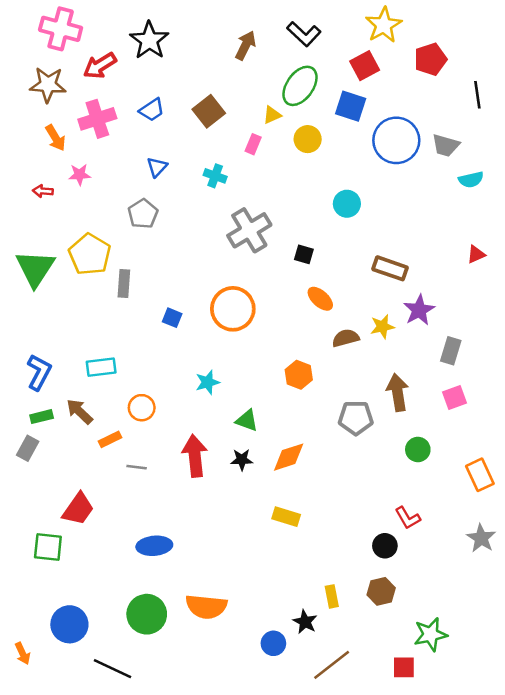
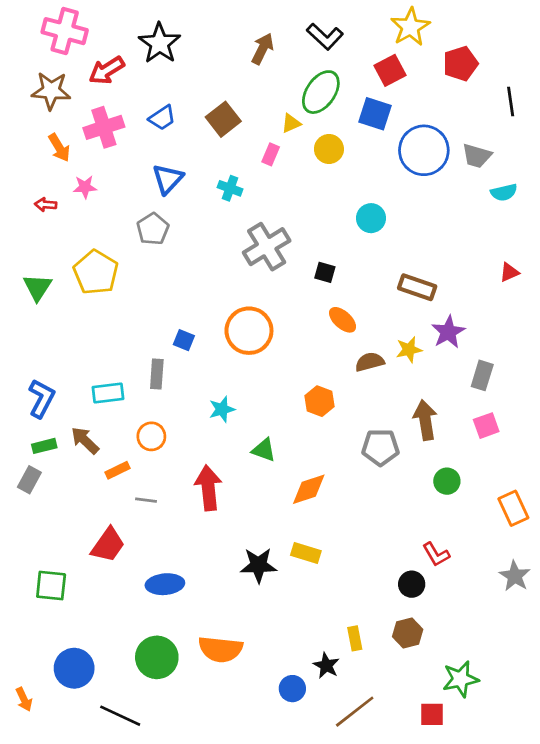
blue triangle: (157, 167) -> (168, 179), size x1.4
green triangle: (35, 268) -> (37, 287), size x0.7
gray rectangle: (124, 284) -> (157, 374), moved
black star: (242, 460) -> (258, 565), moved, size x1.5
red trapezoid: (78, 509) -> (108, 545), moved

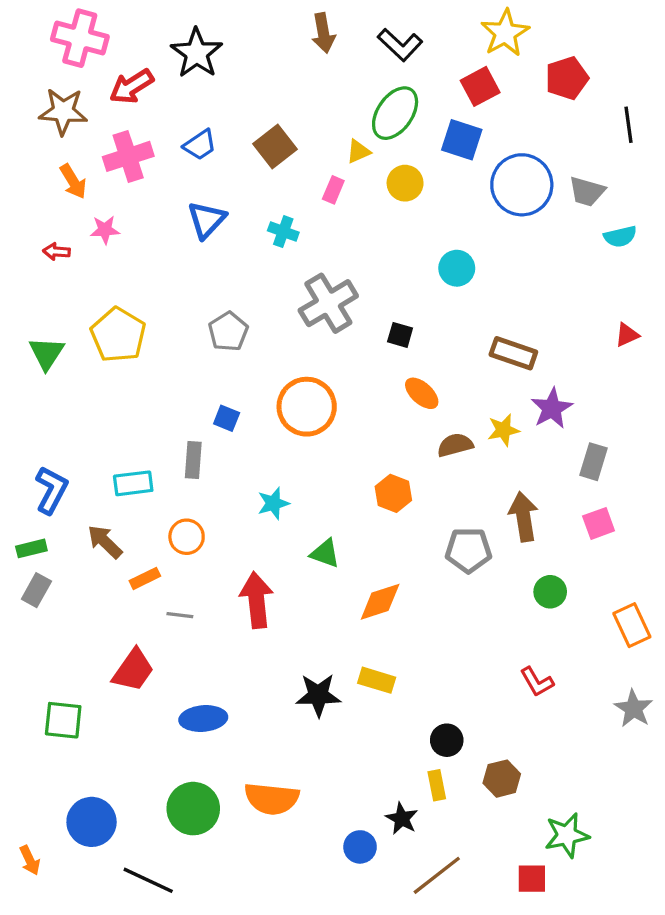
brown arrow: (263, 49) -> (323, 33), moved, turned 144
gray pentagon: (153, 229) -> (228, 332), moved
green rectangle: (44, 446) -> (31, 548), moved
black circle: (412, 584) -> (447, 740), moved

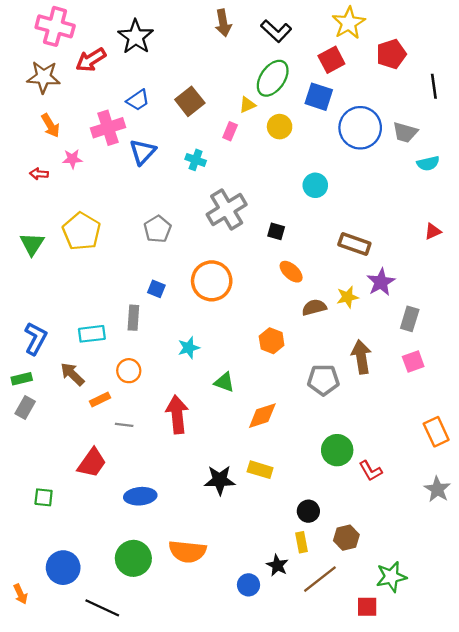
pink cross: (128, 156) -> (108, 128), moved
green circle: (550, 592) -> (337, 450), moved, size x1.4
green square: (63, 720) -> (44, 497), size x0.7
brown line: (437, 875) -> (320, 579), moved

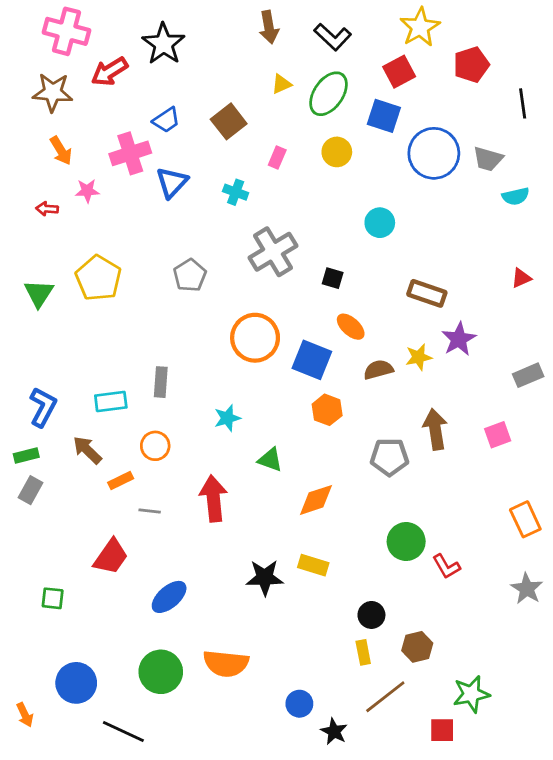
yellow triangle: (247, 105) -> (281, 84), moved
blue square: (156, 289) -> (312, 360), moved, size x1.8
gray rectangle: (410, 319) -> (528, 375), moved, turned 50
blue ellipse: (140, 496) -> (169, 597), turned -36
black star: (277, 565) -> (334, 731), moved

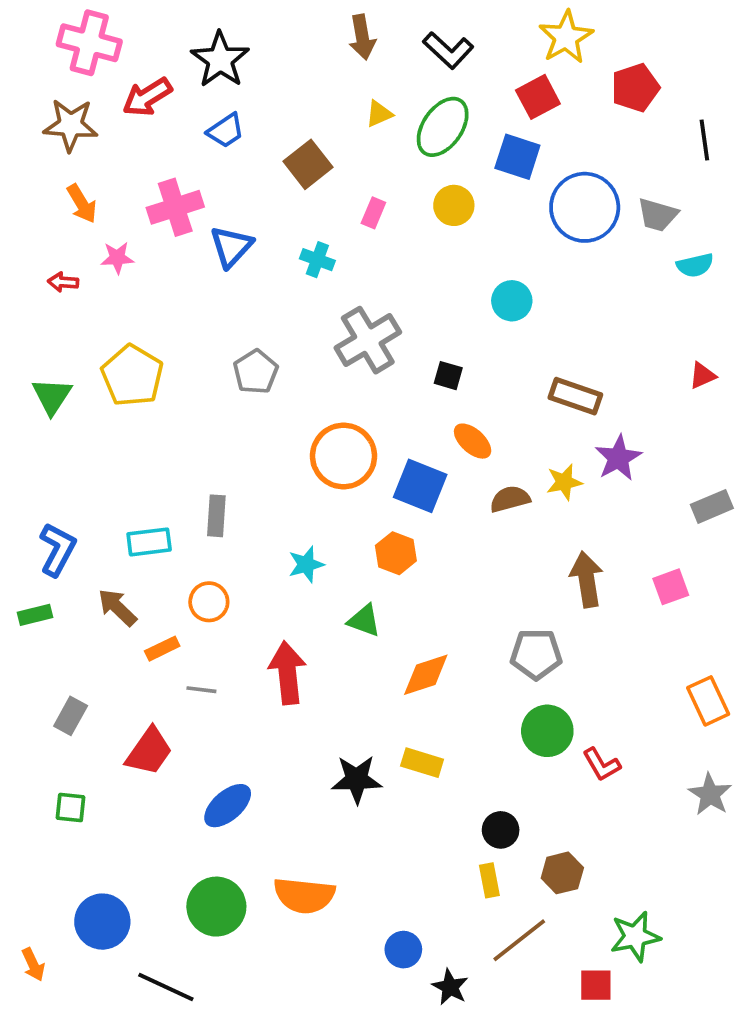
blue trapezoid: (166, 120) -> (226, 131), moved
orange hexagon: (327, 410) -> (396, 553), moved
gray pentagon: (389, 457) -> (536, 654), moved
gray rectangle: (30, 490) -> (71, 716), moved

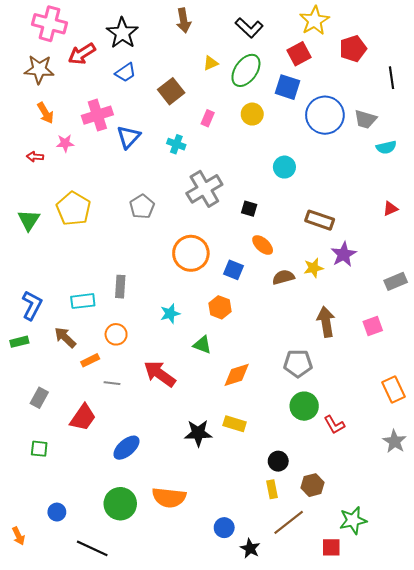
brown arrow: (362, 37) -> (184, 21), moved
blue square: (420, 486) -> (233, 270), size x0.7
red arrow: (287, 673) -> (160, 374), turned -48
blue circle: (102, 922) -> (57, 512), size x0.6

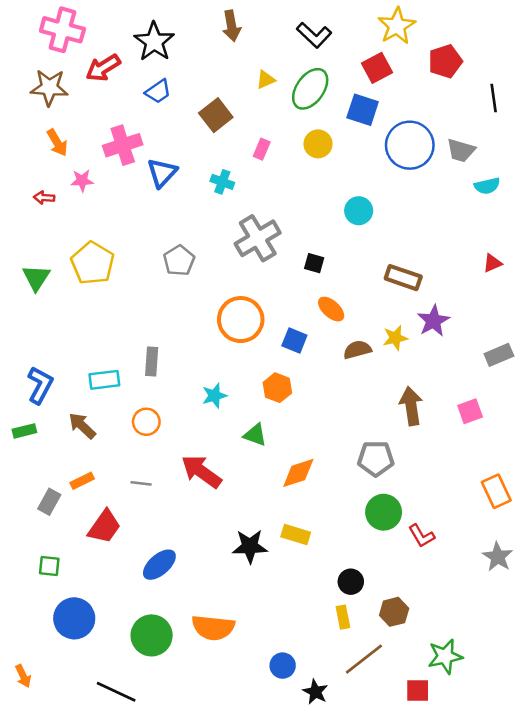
orange rectangle: (90, 360) -> (82, 481), moved
blue circle: (57, 512) -> (74, 618), moved, size x1.8

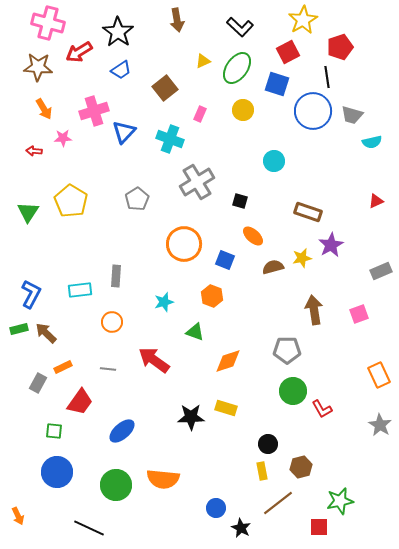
black line: (494, 98) -> (327, 77), moved
cyan cross: (222, 182) -> (170, 139), size x1.5
brown arrow: (82, 426) -> (46, 333), moved
green square: (49, 566) -> (54, 431), moved

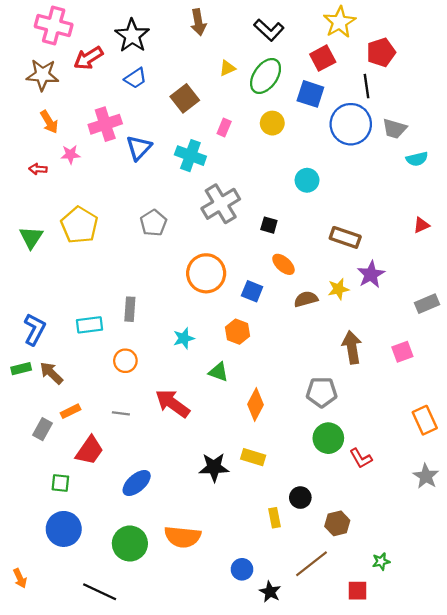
orange diamond: (228, 361) -> (255, 404), turned -44
yellow rectangle: (262, 471) -> (275, 518), moved
green star: (340, 501) -> (381, 561), size x0.6

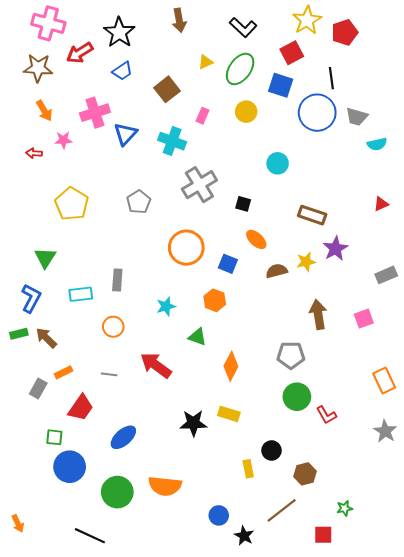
red pentagon: (381, 52) -> (345, 32), moved
green triangle: (31, 237) -> (45, 258), moved
blue circle: (64, 529) -> (70, 467), moved

